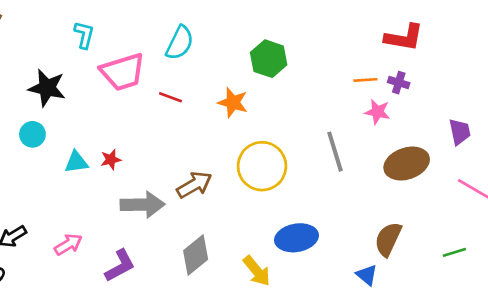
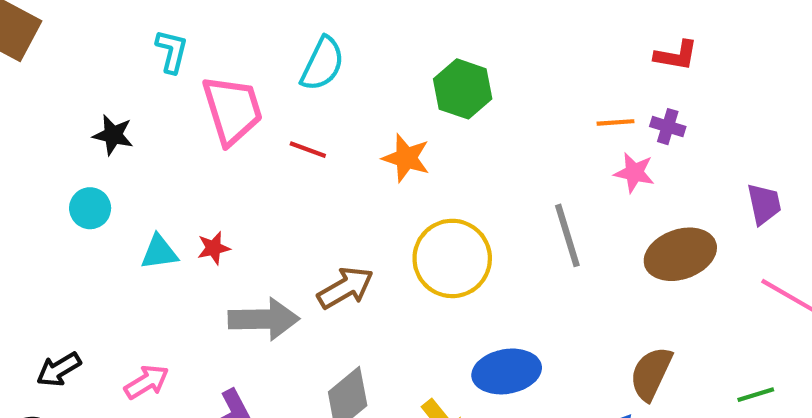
red L-shape: (404, 37) -> (676, 55), size x0.7
pink trapezoid: (123, 72) -> (232, 110), turned -90
black star: (47, 88) -> (113, 135), size x0.7

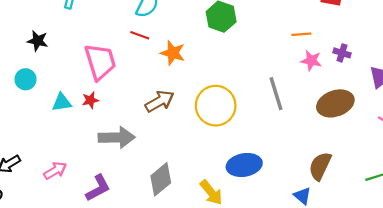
pink trapezoid: (232, 110) -> (100, 62), moved
purple cross: (668, 127) -> (342, 53), moved
red line: (308, 150) -> (140, 35), moved
orange star: (406, 158) -> (173, 53), moved
brown arrow: (345, 288) -> (160, 101), moved

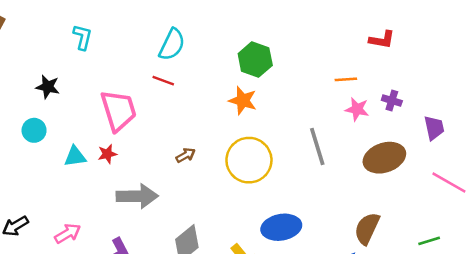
orange star: (173, 53) -> (243, 100), moved
brown arrow: (160, 101) -> (186, 155), size x0.6

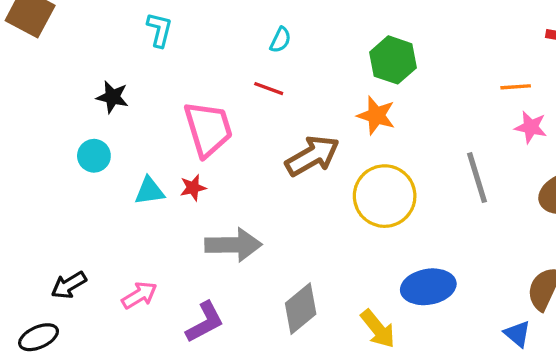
cyan semicircle: (172, 45) -> (280, 40), size x0.6
brown arrow: (186, 155) -> (312, 156), moved, size x2.0

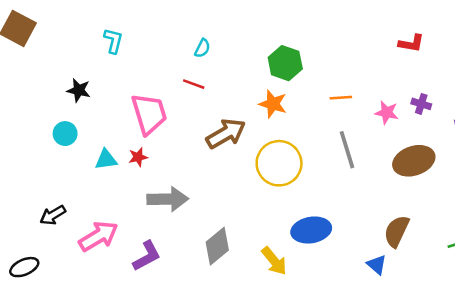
orange line: (516, 87) -> (341, 98), moved
black arrow: (69, 285) -> (53, 215), moved
pink arrow: (139, 295) -> (98, 236), size x1.5

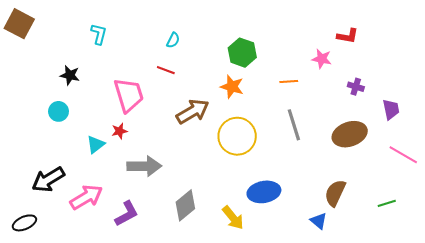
pink star: (387, 113) -> (322, 59), moved
cyan triangle: (106, 160) -> (96, 144), moved, turned -30
black arrow: (53, 215) -> (48, 180), size x1.5

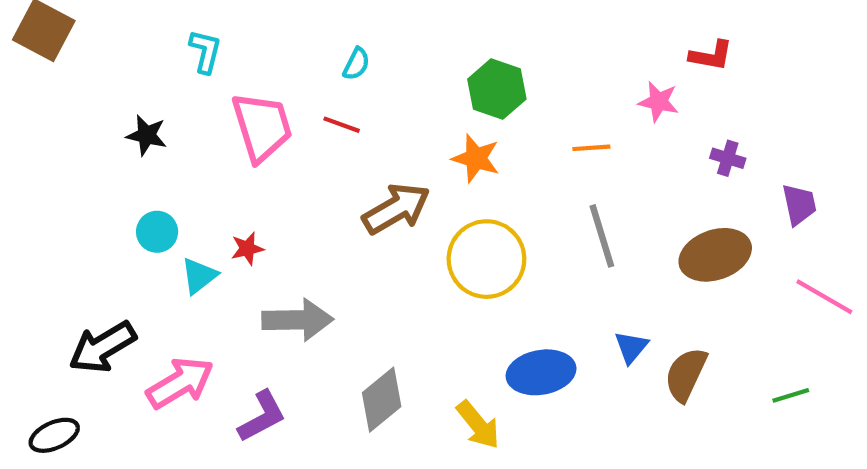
pink trapezoid: (129, 95) -> (262, 127), moved
cyan circle: (59, 111) -> (157, 232), moved
blue triangle: (319, 221) -> (631, 347), moved, turned 30

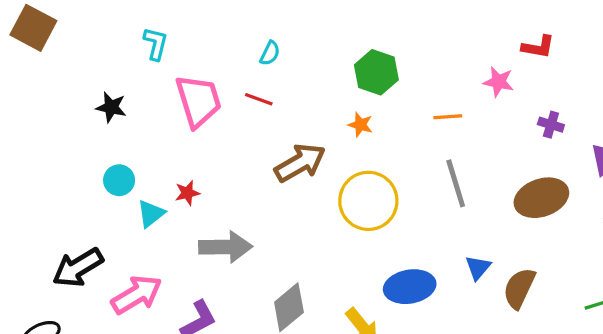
orange star: (476, 158) -> (360, 125), size x0.7

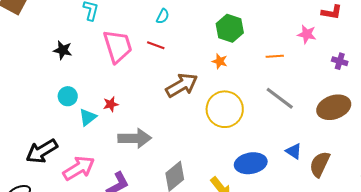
gray line: (456, 183) -> (280, 98), turned -36
blue triangle: (478, 268) -> (294, 151), turned -36

